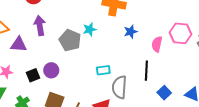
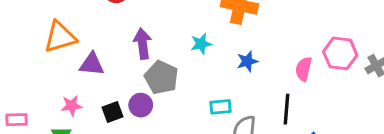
purple arrow: (40, 26) -> (143, 44), moved
blue star: (131, 32) -> (247, 61), moved
gray pentagon: (70, 40) -> (161, 78), moved

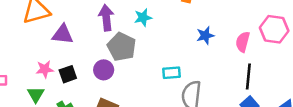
cyan star: (201, 44) -> (143, 17), moved
blue star: (247, 61) -> (205, 35), moved
black line: (287, 109) -> (248, 76), moved
black square: (112, 112) -> (68, 74), moved

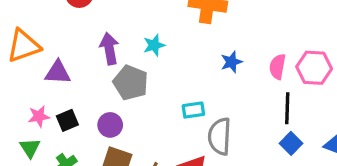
pink hexagon: (274, 29) -> (314, 68), moved
purple circle: (104, 70) -> (110, 125), moved

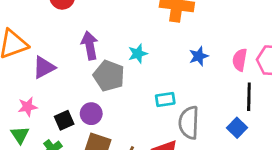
cyan star: (154, 45) -> (138, 54), moved
purple triangle: (58, 72) -> (44, 67), turned -30
black square: (67, 120) -> (64, 120), moved
blue square: (291, 143) -> (237, 128), moved

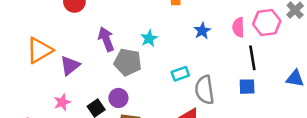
blue square: (237, 128) -> (247, 87), turned -35

